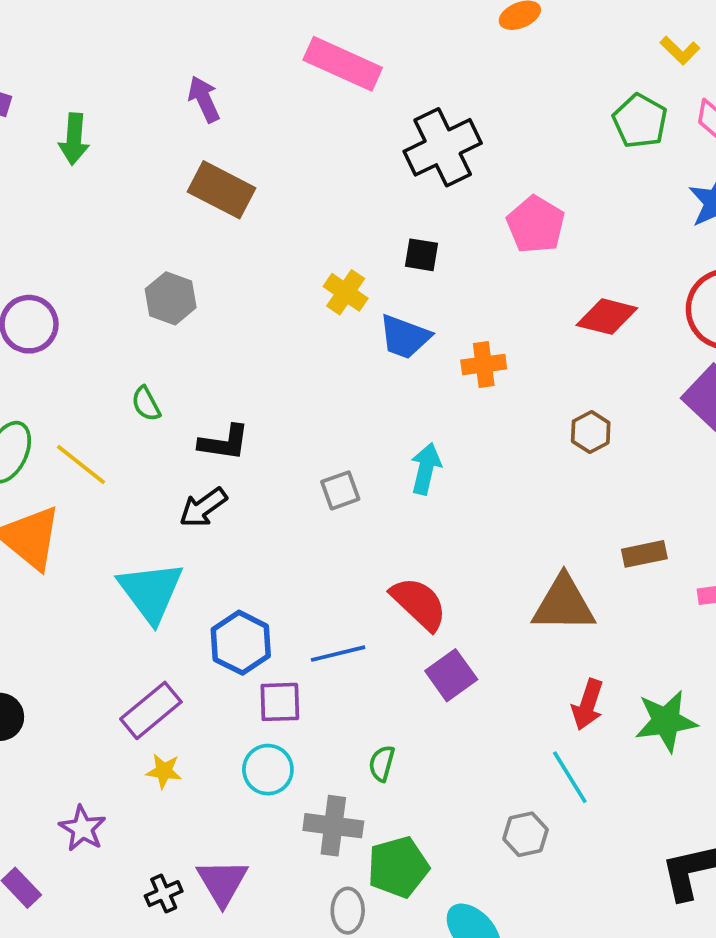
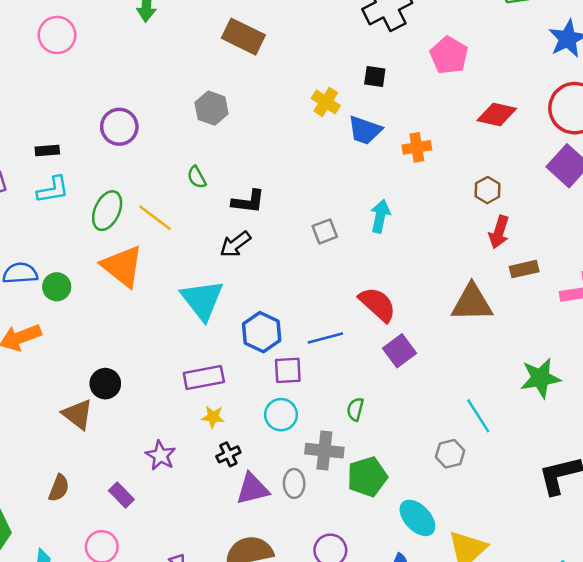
red arrow: (588, 705) -> (499, 232), moved
purple rectangle: (151, 710) -> (204, 378), turned 30
purple triangle: (222, 882) -> (253, 489), turned 48
black cross: (164, 894) -> (228, 454), moved
gray ellipse: (348, 911) -> (294, 483), moved

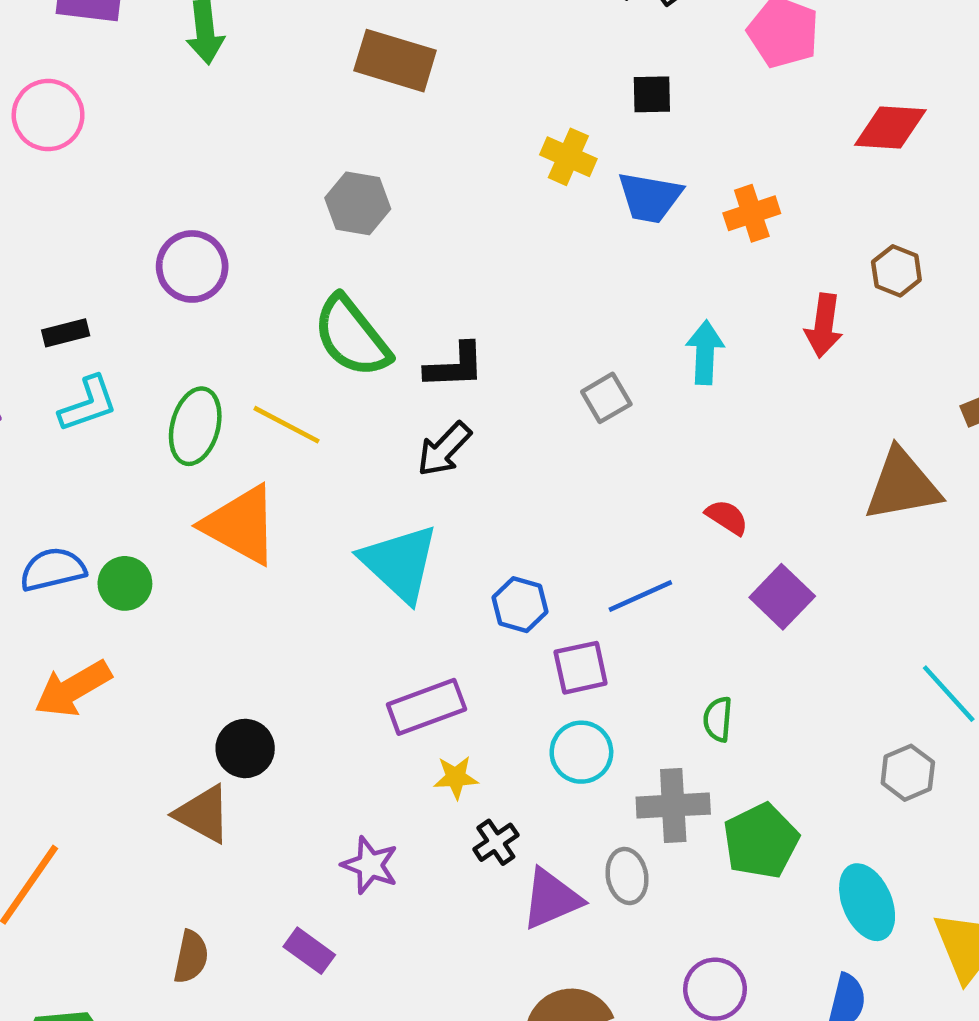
green semicircle: (197, 177) -> (352, 337), size x2.0
red arrow: (499, 232) -> (824, 326), moved
red semicircle: (377, 304) -> (727, 517), size x0.6
blue hexagon: (262, 332) -> (520, 605), size x0.7
cyan ellipse: (417, 518) -> (867, 902), turned 30

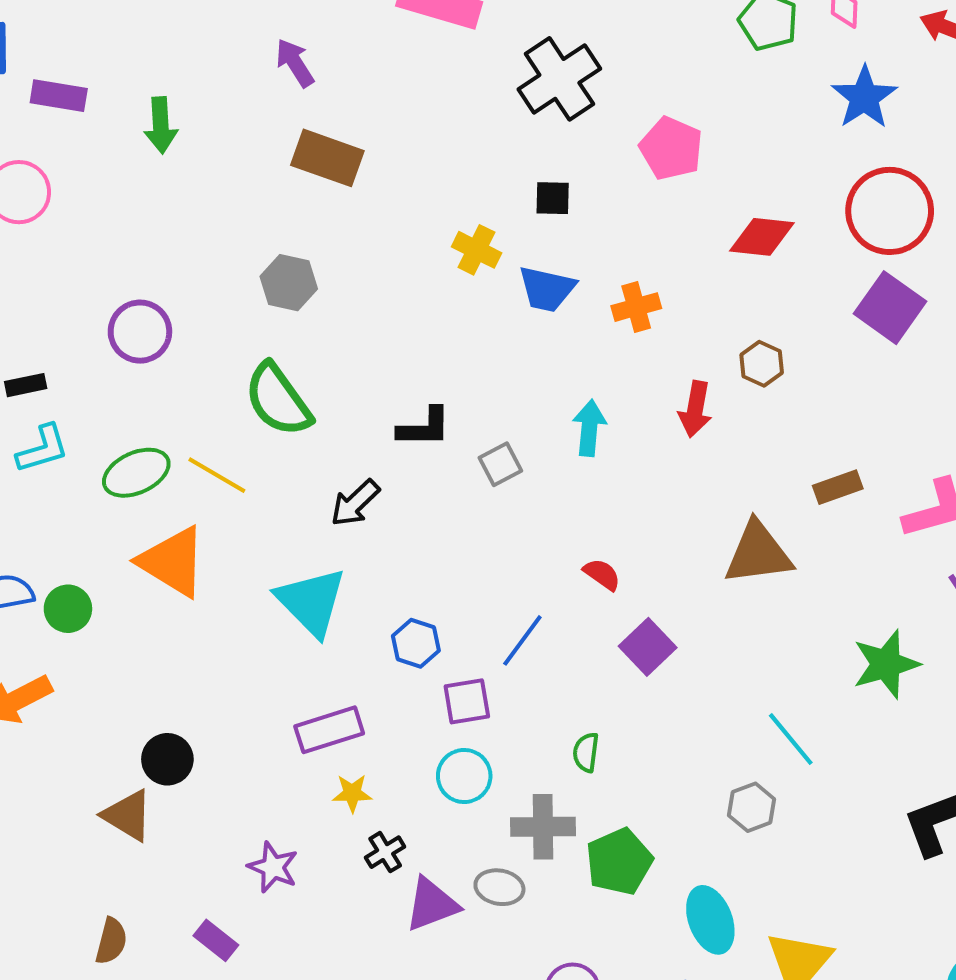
black L-shape: (455, 366) -> (424, 427), moved
green ellipse: (195, 426) -> (136, 473), turned 48
blue line: (640, 596) -> (522, 640), turned -32
gray ellipse: (627, 876) -> (499, 887), turned -72

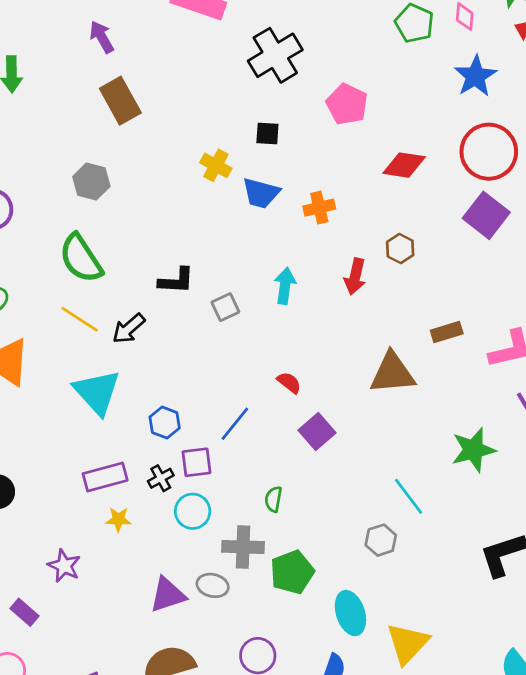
brown rectangle: (327, 158) -> (120, 101), turned 39
yellow line: (217, 475) -> (80, 319), moved
black cross: (385, 852) -> (161, 478), moved

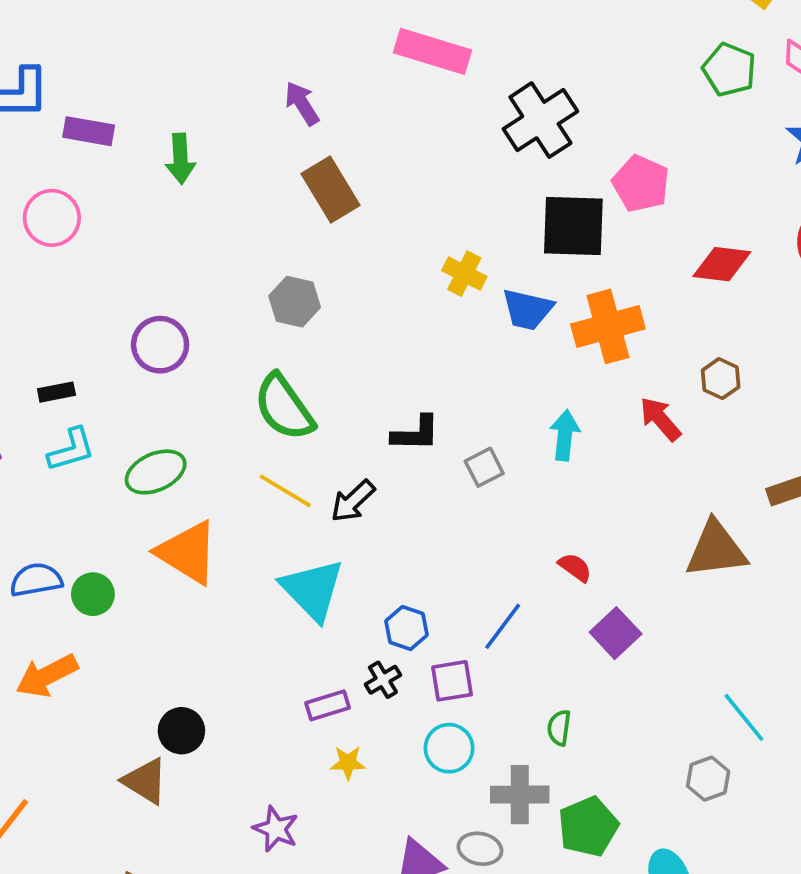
black square: (267, 133) -> (573, 226), moved, size x2.0
orange cross: (319, 208) -> (608, 326), size x1.6
red arrow: (355, 276) -> (660, 419), turned 128
purple rectangle: (105, 477) -> (328, 705), size x0.7
black cross: (161, 478) -> (383, 680), moved

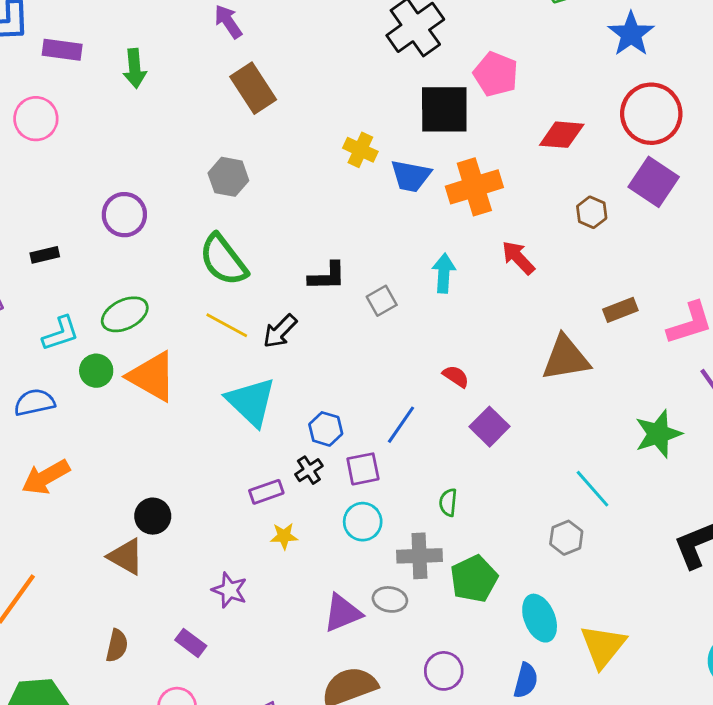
brown hexagon: (721, 379) -> (592, 212), moved
cyan L-shape: (71, 450) -> (61, 333), moved
green circle: (93, 594) -> (96, 371), moved

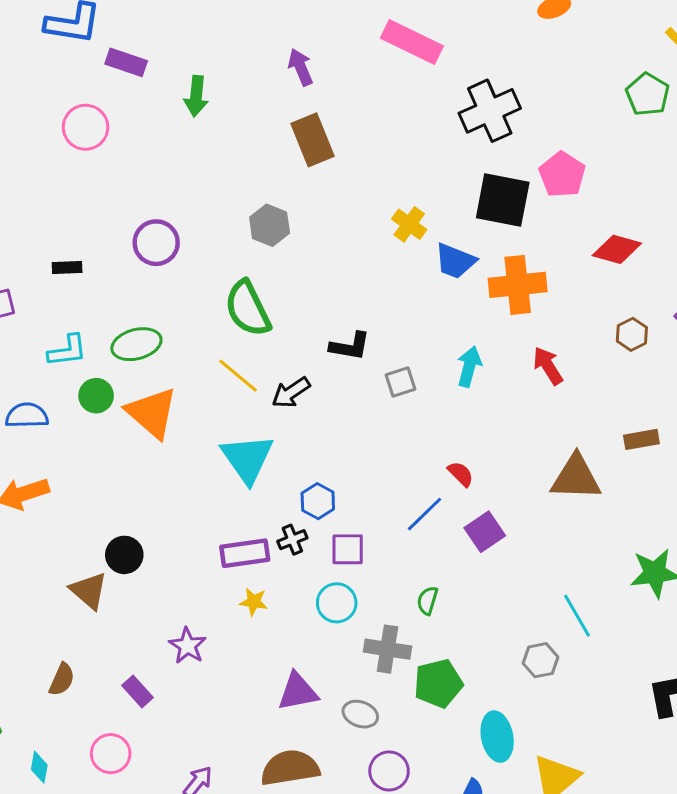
blue line: (401, 425) -> (425, 514), moved
purple rectangle: (266, 492) -> (245, 553), size x1.4
gray ellipse: (390, 599) -> (360, 714), moved

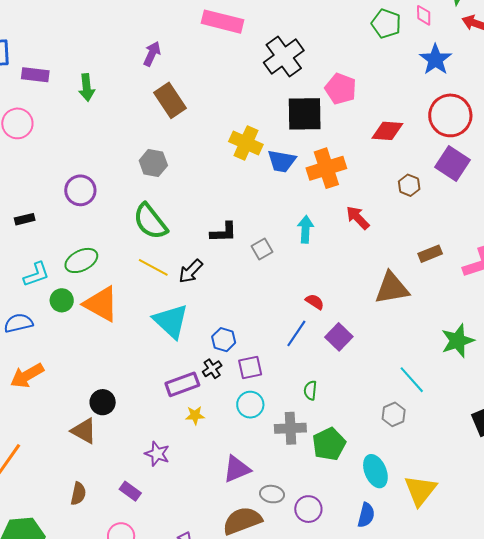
purple arrow: (301, 67) -> (152, 54), turned 60
yellow cross: (409, 224) -> (246, 143), size x1.4
gray ellipse: (360, 714) -> (272, 494), moved

